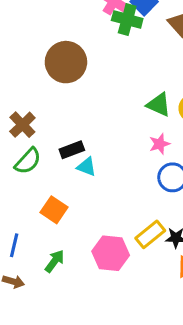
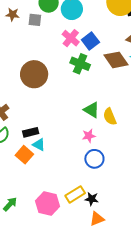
green cross: (127, 19) -> (80, 64), moved
orange square: (54, 210) -> (24, 155), moved

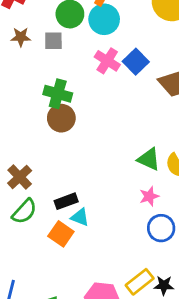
green cross: (80, 64) -> (58, 94), moved
brown circle: (34, 74) -> (61, 118), size x0.7

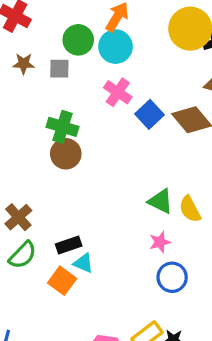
blue square: (136, 62) -> (150, 114), moved

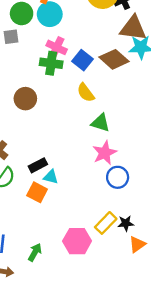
green cross: (63, 127) -> (51, 63), moved
yellow semicircle: (190, 209) -> (86, 93), moved
pink star: (160, 242) -> (105, 153), size x1.5

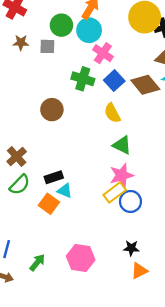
pink cross: (57, 47) -> (103, 53), moved
yellow rectangle: (106, 223) -> (115, 192), moved

